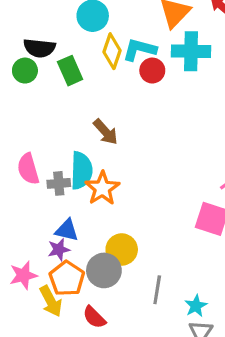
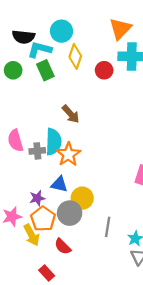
black semicircle: (39, 48) -> (23, 37), moved
cyan L-shape: (139, 50) -> (40, 50), moved
blue triangle: (67, 230) -> (59, 184), moved

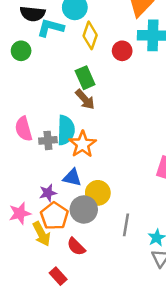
green rectangle: (45, 70) -> (85, 78), moved

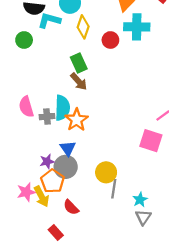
blue triangle: (72, 178) -> (68, 148), turned 42
yellow circle: (98, 193) -> (106, 172), moved
gray circle: (84, 210) -> (66, 167), moved
pink star: (20, 213) -> (26, 192), moved

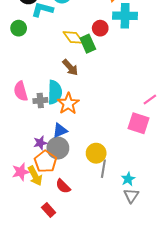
yellow diamond: (83, 27) -> (73, 37), moved, turned -55
green rectangle: (79, 63) -> (88, 44), moved
blue triangle: (68, 148) -> (60, 130), turned 42

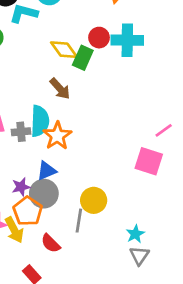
cyan cross: (125, 16) -> (127, 40), moved
green rectangle: (88, 44) -> (83, 58), turned 48
gray line: (103, 169) -> (79, 221), moved

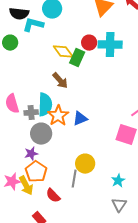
blue triangle: (47, 171) -> (80, 119), moved
gray circle: (44, 194) -> (41, 134), moved
cyan star: (135, 234) -> (118, 181), moved

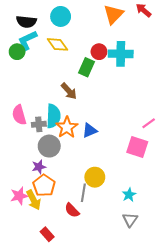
cyan L-shape: (33, 25) -> (27, 40), moved, turned -40
yellow diamond: (63, 52) -> (57, 44), moved
red semicircle: (53, 196) -> (72, 210), moved

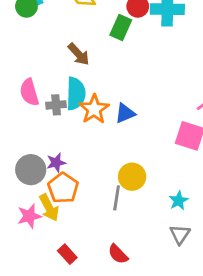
brown arrow: (69, 91) -> (79, 54), moved
gray circle: (49, 146) -> (31, 170), moved
pink star: (19, 196) -> (29, 216), moved
red semicircle: (72, 210) -> (118, 254), moved

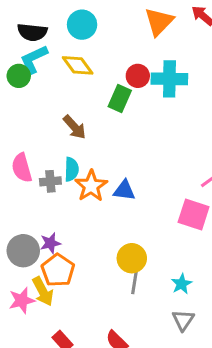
cyan semicircle: (76, 94) -> (71, 169), size x0.7
blue triangle: (125, 113) -> (124, 190), turned 30
gray line: (117, 198) -> (135, 281), moved

